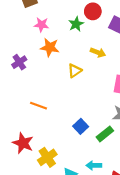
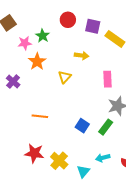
green star: (76, 24) -> (43, 36), moved
orange star: (50, 47) -> (37, 62), turned -30

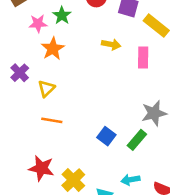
yellow triangle: (65, 77) -> (46, 89), moved
pink rectangle: (108, 79) -> (143, 57), moved

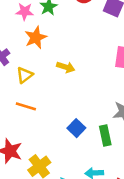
yellow arrow: (111, 44) -> (66, 67), moved
green rectangle: (137, 140) -> (105, 135), turned -60

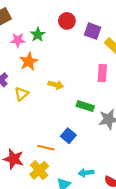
orange line: (26, 106) -> (46, 148), moved
green rectangle: (105, 135) -> (85, 106), moved, turned -56

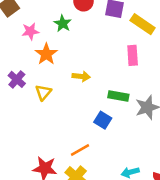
green star: (38, 35) -> (63, 23), moved
blue square: (68, 136) -> (103, 120), moved
orange line: (46, 148) -> (80, 150), turned -35

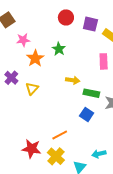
green star: (63, 23) -> (59, 49), moved
yellow arrow: (81, 76) -> (73, 80), moved
blue square: (103, 120) -> (87, 114), moved

